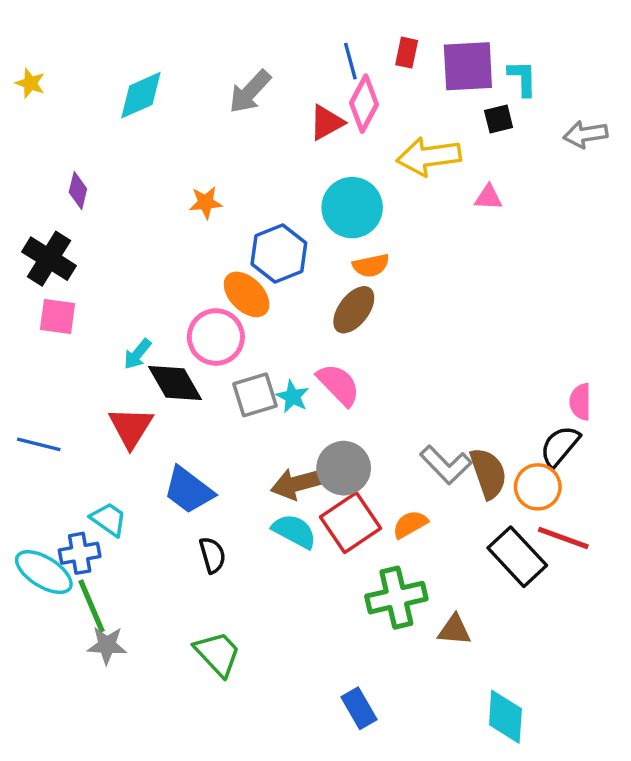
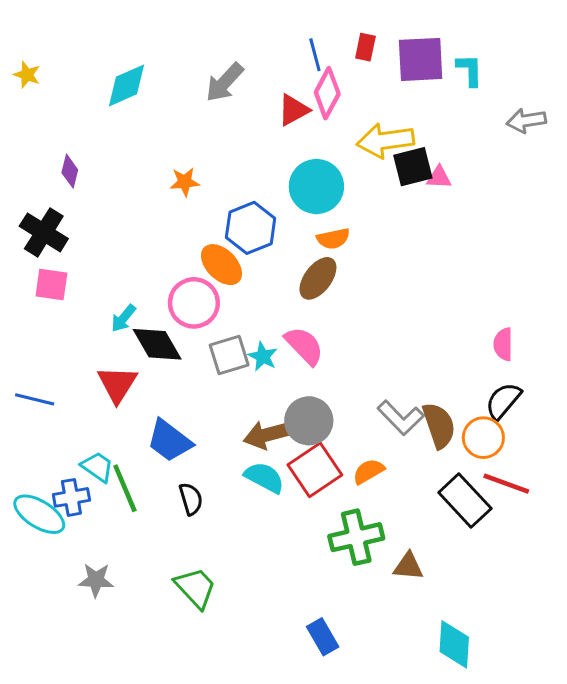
black square: (499, 119) -> (413, 167), moved, size x1.5
pink semicircle: (580, 402) -> (503, 344), moved
green line: (92, 606) -> (125, 488), moved

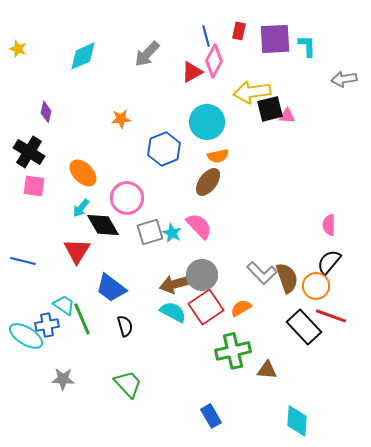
orange ellipse: (221, 265) -> (83, 173), moved

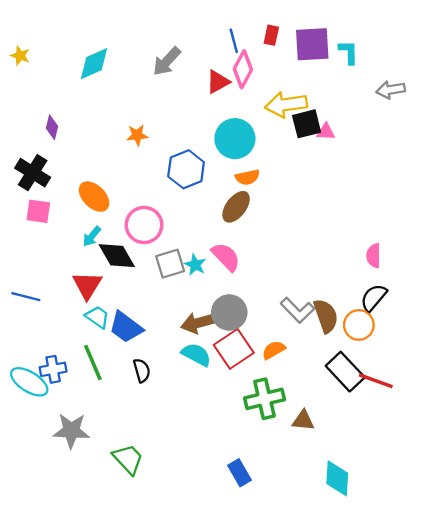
cyan trapezoid: (64, 305) -> (97, 317), moved
red line: (331, 316) -> (376, 381), moved
gray star: (63, 379) -> (71, 431), size x1.4
green trapezoid: (128, 384) -> (128, 459), moved

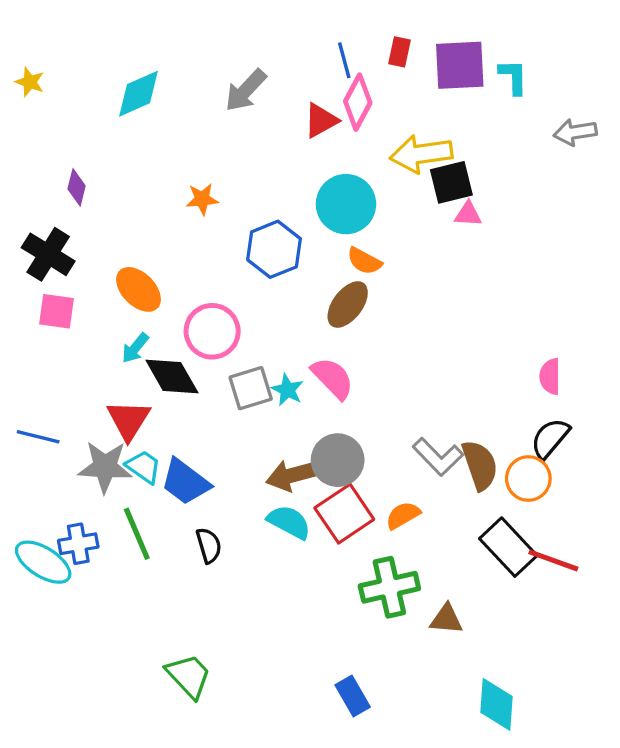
pink triangle: (326, 132) -> (468, 214), moved
orange semicircle: (247, 177) -> (364, 261), turned 40
gray star: (71, 431) -> (105, 467), moved

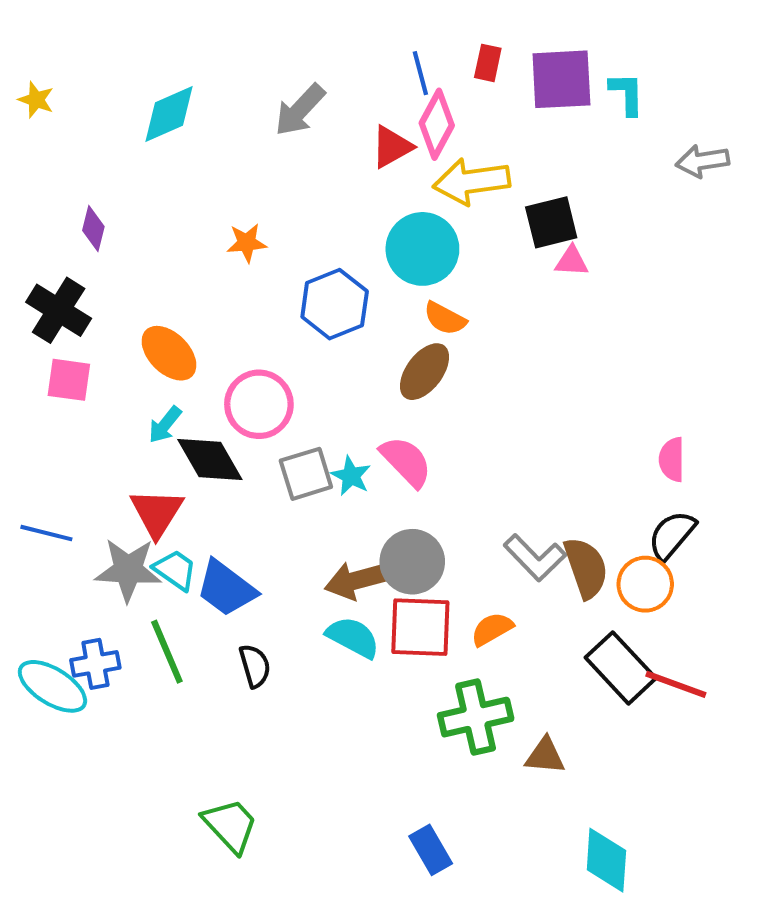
yellow arrow: (421, 154) -> (472, 182), moved
red square: (344, 514) -> (420, 627), turned 36

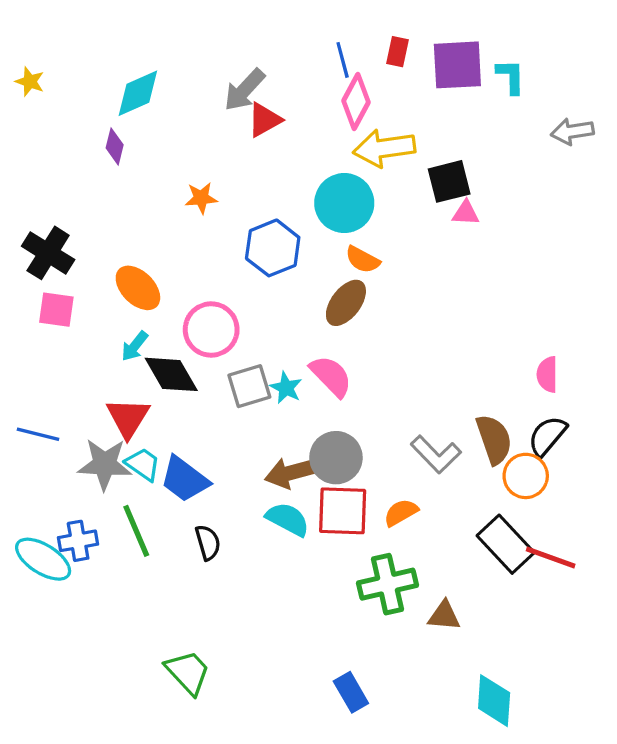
red triangle: (392, 147) -> (264, 120), moved
purple diamond: (93, 229) -> (115, 146), moved
brown semicircle: (586, 568) -> (494, 439), moved

